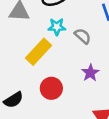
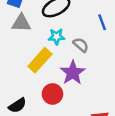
purple star: (90, 73) -> (73, 73), moved, size x1.5

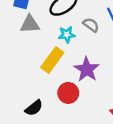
gray semicircle: (81, 45) -> (91, 25), moved

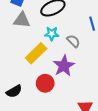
gray semicircle: (91, 25) -> (73, 41), moved

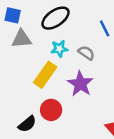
red circle: (45, 83) -> (51, 110), moved

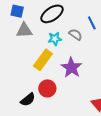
gray semicircle: (86, 53) -> (75, 35), moved

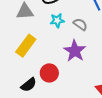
gray semicircle: (75, 35) -> (80, 24), moved
yellow rectangle: (43, 60) -> (26, 46), moved

